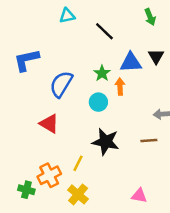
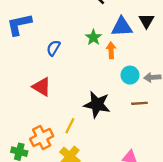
blue semicircle: (61, 84) -> (53, 48), size x0.6
cyan circle: (98, 102) -> (130, 75), moved

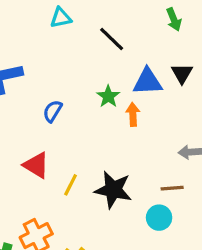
cyan circle: (130, 75) -> (159, 218), moved
yellow line: (70, 126) -> (71, 185), moved

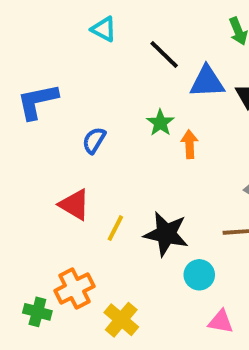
cyan triangle: (61, 18) -> (104, 29), turned 40
blue triangle: (148, 82) -> (207, 82), moved
cyan circle: (159, 218) -> (199, 275), moved

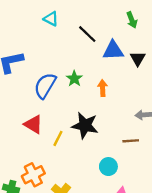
green star: (160, 123) -> (74, 79), moved
blue semicircle: (94, 140) -> (45, 86), size x1.6
black star: (166, 234) -> (85, 126), moved

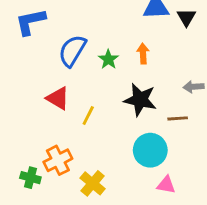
green star: (74, 79) -> (108, 59), moved
black star: (85, 126) -> (140, 100), moved
cyan circle: (108, 167) -> (150, 150), size x1.5

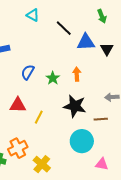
blue semicircle: (72, 51) -> (28, 72), size x0.7
red triangle: (58, 98) -> (18, 105), turned -30
pink triangle: (166, 185) -> (102, 164), moved

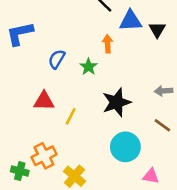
orange arrow: (77, 74) -> (108, 44), moved
black star: (75, 106) -> (117, 102), turned -30
brown line: (101, 119) -> (162, 125), moved, turned 40

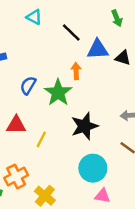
black triangle: (157, 30) -> (123, 58), turned -42
green star: (88, 67) -> (58, 93), size x1.6
pink triangle: (151, 176) -> (102, 196), moved

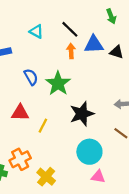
cyan triangle: (34, 17) -> (36, 31), moved
orange arrow: (76, 71) -> (71, 51), moved
blue semicircle: (28, 85) -> (31, 77), turned 119

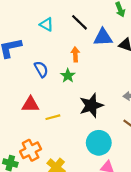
orange arrow: (71, 51) -> (75, 54), moved
green star: (58, 83) -> (68, 76), size x0.6
yellow line: (43, 126) -> (53, 117), turned 48

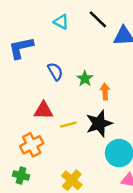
orange arrow: (75, 54) -> (105, 92), moved
black star: (91, 105) -> (99, 123), moved
orange cross: (31, 150) -> (32, 145), moved

